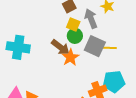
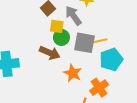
orange star: (70, 57) -> (73, 73), moved
cyan pentagon: (114, 82) -> (111, 59), moved

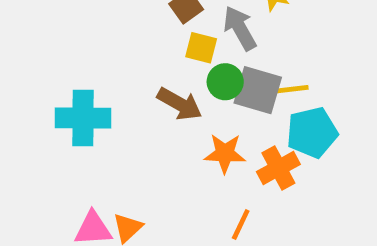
green circle: (61, 37) -> (225, 82), moved
orange star: (73, 73) -> (225, 153), turned -30
orange cross: (99, 88) -> (278, 168), moved

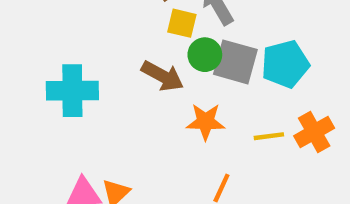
yellow line: (292, 89) -> (269, 136), moved
cyan pentagon: (312, 132) -> (285, 64), moved
orange cross: (278, 168) -> (314, 132), moved

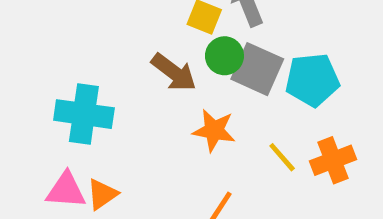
cyan cross: (72, 91) -> (84, 114), moved
yellow line: (269, 136) -> (282, 157), turned 48

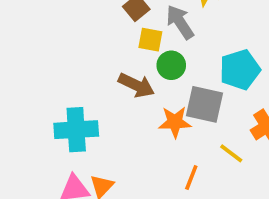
gray square: (257, 69) -> (204, 104), moved
yellow line: (282, 157) -> (231, 153), moved

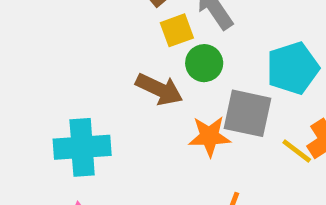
yellow square: (150, 40) -> (177, 30), turned -30
yellow line: (231, 153) -> (297, 151), moved

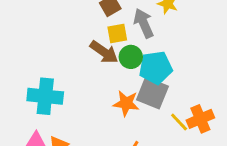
cyan pentagon: (293, 68) -> (156, 68), moved
brown arrow: (159, 89) -> (104, 52), moved

